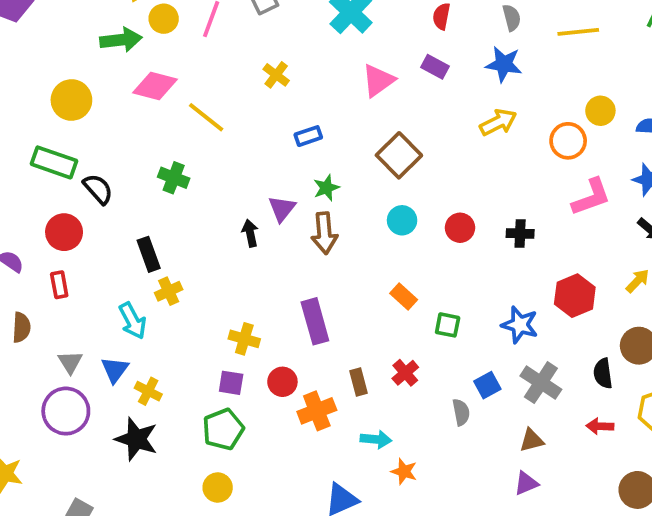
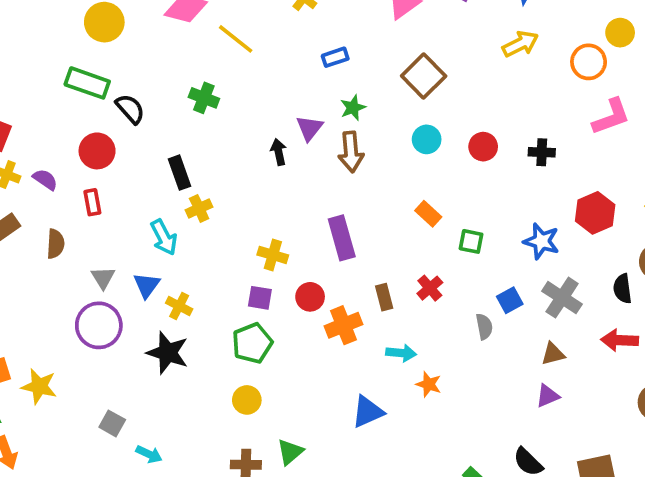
red arrow: (600, 426) -> (620, 340), size x1.4

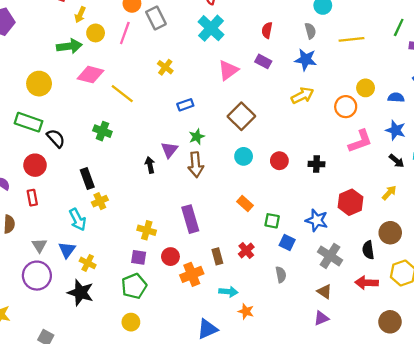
blue square: (510, 300) -> (287, 243), moved, turned -35
brown triangle: (553, 354) -> (324, 292), turned 49

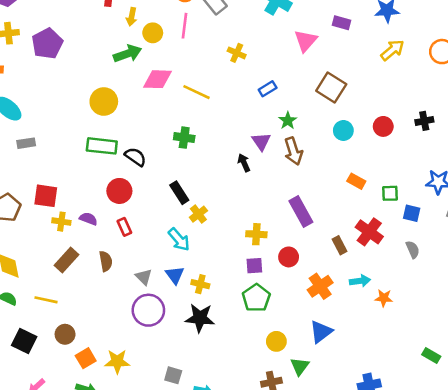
red cross: (246, 250) -> (369, 232), size x1.5
orange cross: (192, 274) -> (320, 286), moved
yellow circle: (131, 322) -> (276, 341), moved
blue triangle: (207, 329) -> (321, 332), moved

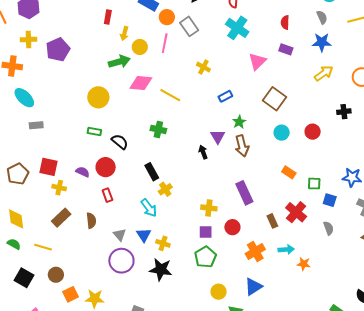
black cross: (424, 121) -> (344, 112), moved
green rectangle: (102, 146) -> (94, 131), size x0.6
purple semicircle: (88, 219) -> (83, 172), moved

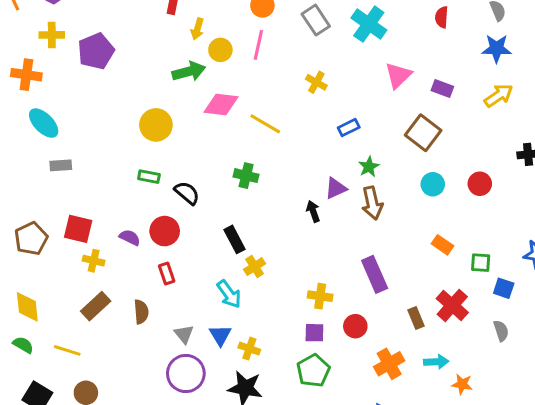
gray rectangle: (189, 26) -> (316, 20), moved
purple rectangle: (286, 49) -> (442, 89), moved
purple triangle: (218, 137) -> (336, 188), turned 35

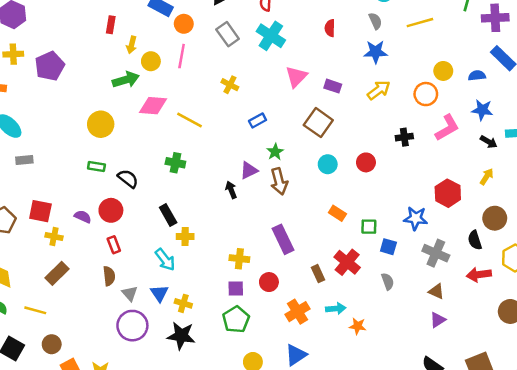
yellow cross: (255, 267) -> (185, 237), turned 35
brown semicircle: (141, 312) -> (109, 276), moved

